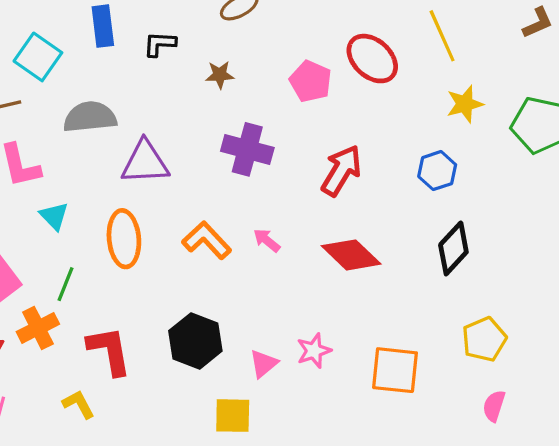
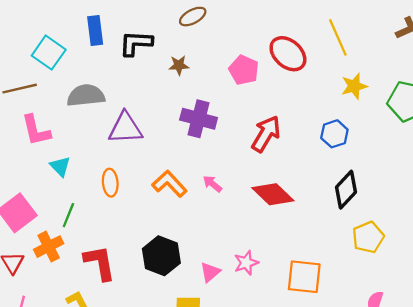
black L-shape: (160, 44) -> (136, 43), size x1.4
orange ellipse: (124, 239) -> (110, 183), size x0.7
yellow pentagon: (484, 339) -> (368, 237), moved

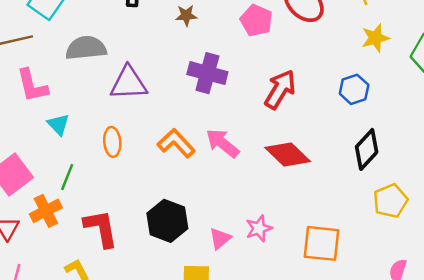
pink arrow: (212, 184) -> (223, 143), size x1.6

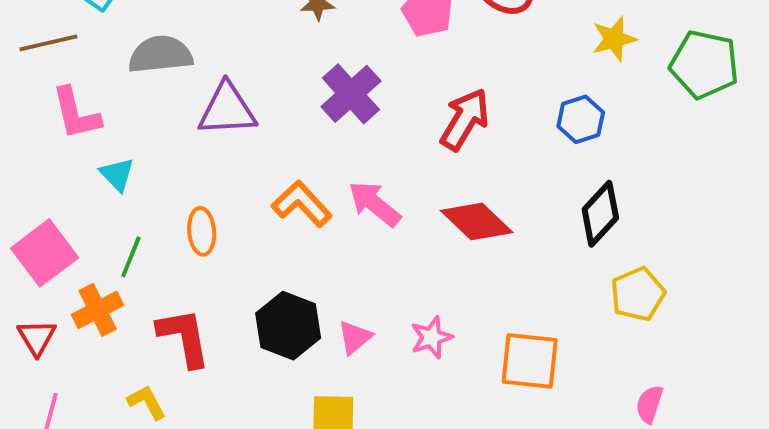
purple cross: (207, 73) -> (351, 94), turned 33
orange ellipse: (112, 142) -> (202, 231), moved
pink triangle: (220, 238) -> (355, 337), moved

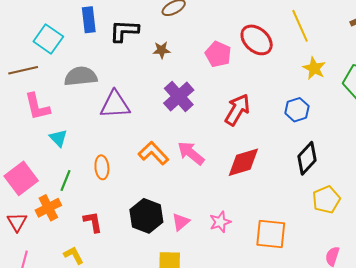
yellow star: (614, 39) -> (314, 68), turned -30
red diamond: (477, 222) -> (243, 162), turned -60
red L-shape: (184, 337) -> (93, 222), size x0.7

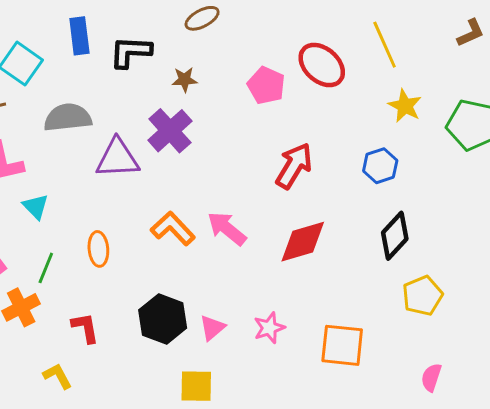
purple cross: (179, 97) -> (170, 131), moved

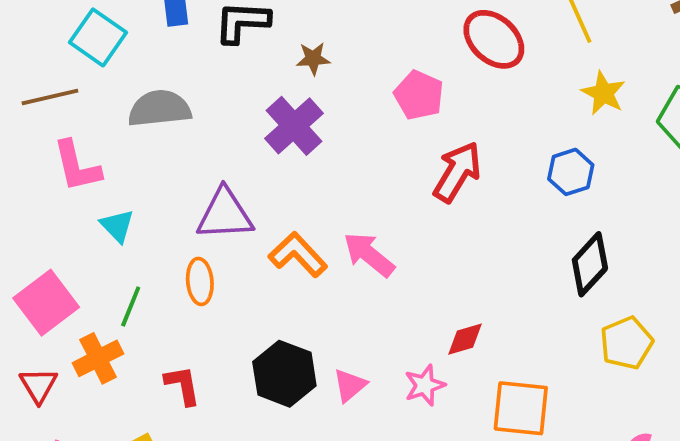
pink pentagon: (266, 85) -> (419, 95), moved
purple triangle: (117, 158) -> (225, 214), moved
red diamond: (303, 242) -> (465, 339), moved, size x0.6

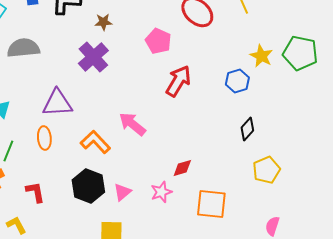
yellow star: (603, 93) -> (261, 56), moved
orange L-shape: (298, 255) -> (95, 142), moved
black diamond: (590, 264) -> (247, 129), size x0.7

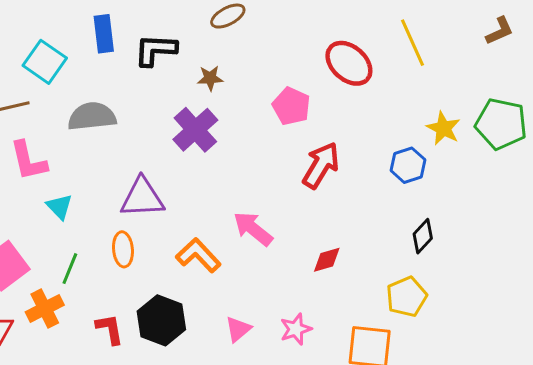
red diamond: (182, 168) -> (327, 260), moved
yellow pentagon: (266, 170) -> (407, 297), moved
black hexagon: (88, 186) -> (161, 320), moved

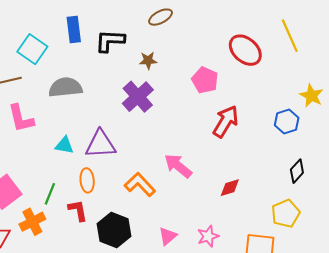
cyan triangle: (59, 207) -> (64, 145), moved, turned -36
red L-shape: (110, 329) -> (78, 210), moved

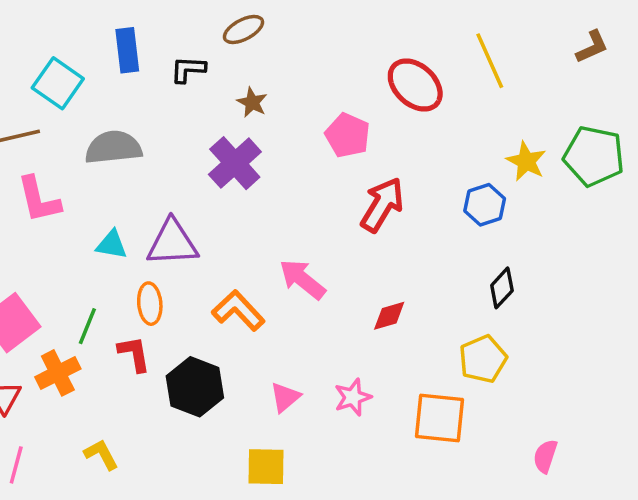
brown ellipse: (161, 17) -> (243, 29), moved
black L-shape: (110, 41) -> (188, 69), size x0.7
brown star: (148, 60) -> (252, 102), turned 30

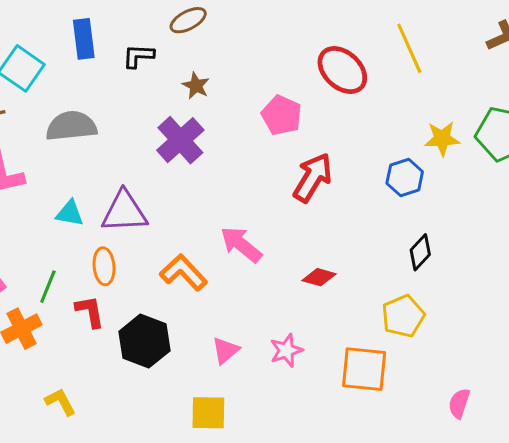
yellow star: (526, 161) -> (442, 139), turned -30
red diamond: (389, 316) -> (319, 277), turned 32

